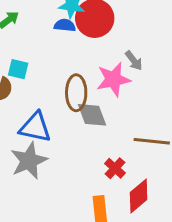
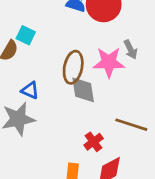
blue triangle: (35, 127) -> (30, 90), size x0.6

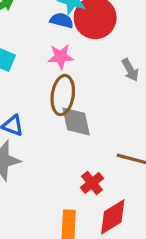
pink star: (109, 62) -> (61, 57), moved, size x0.7

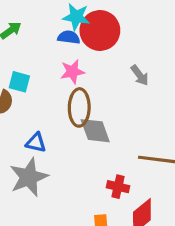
red cross: (92, 183) -> (118, 187), turned -30

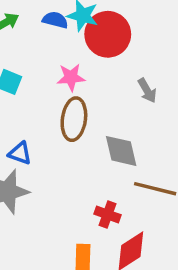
blue semicircle: (69, 37) -> (55, 20), moved
gray diamond: (95, 131) -> (121, 151), moved

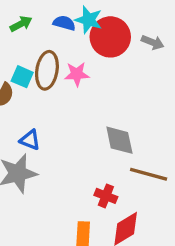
gray arrow: (147, 91) -> (153, 42), moved, turned -40
brown ellipse: (74, 119) -> (47, 70), moved

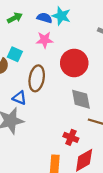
red circle: (110, 37) -> (74, 63), moved
brown ellipse: (47, 70) -> (37, 78), moved
pink star: (77, 74) -> (45, 40), moved

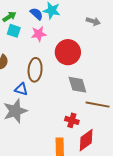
blue semicircle: (45, 18) -> (37, 14), turned 32
cyan square: (15, 54) -> (14, 31), moved

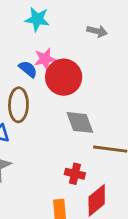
blue semicircle: (37, 14) -> (28, 69), moved
pink star: (39, 34) -> (45, 59), moved

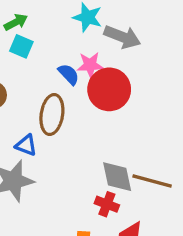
gray arrow: (97, 31) -> (122, 37), moved, size x1.5
gray diamond: (80, 122) -> (117, 177), moved

